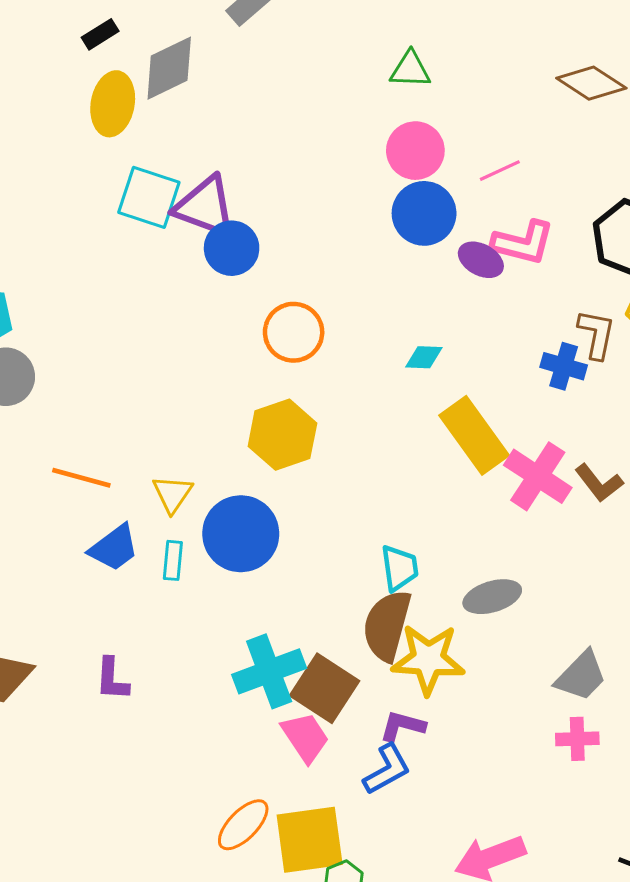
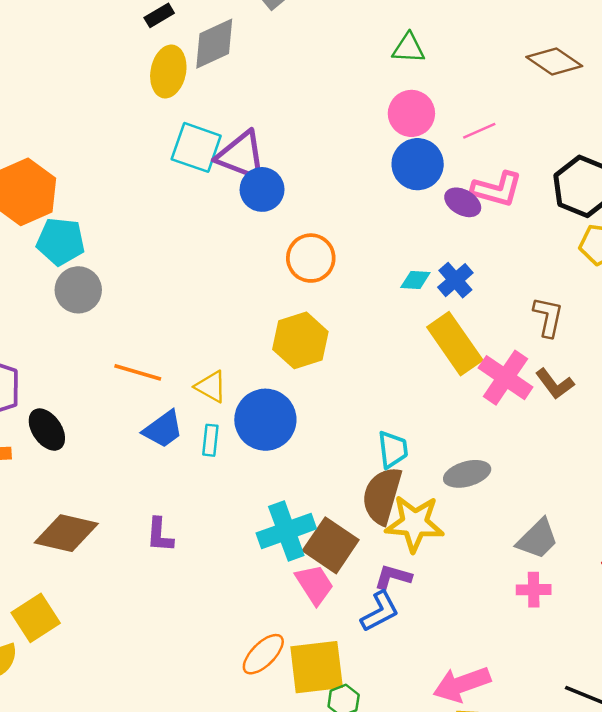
brown L-shape: (597, 334) -> (548, 317), moved
blue cross: (564, 366) -> (455, 280), moved, turned 32
yellow triangle: (172, 494) -> (211, 387), turned -36

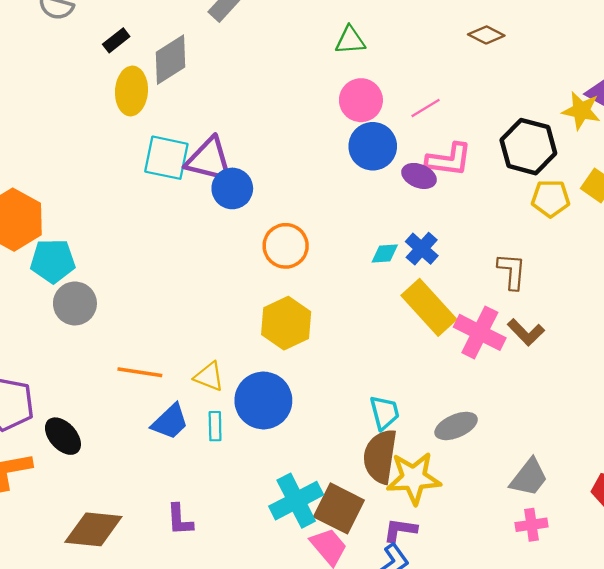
brown diamond: (554, 62) -> (486, 35), size x0.7

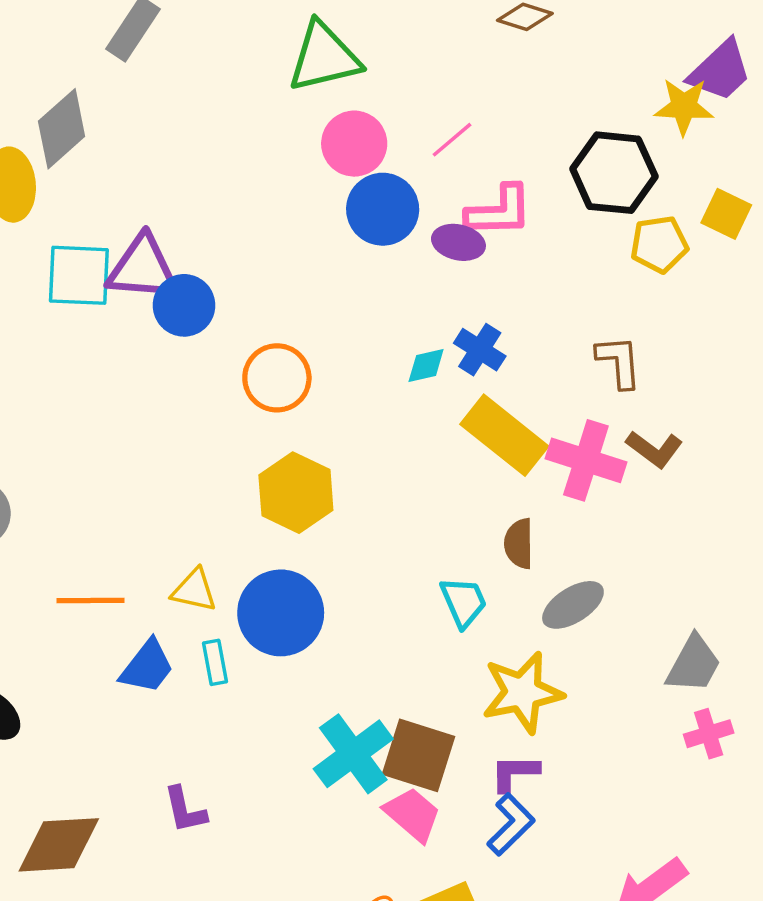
green triangle: (350, 40) -> (324, 57), size x1.6
brown semicircle: (380, 456) -> (519, 544), moved, size x0.6

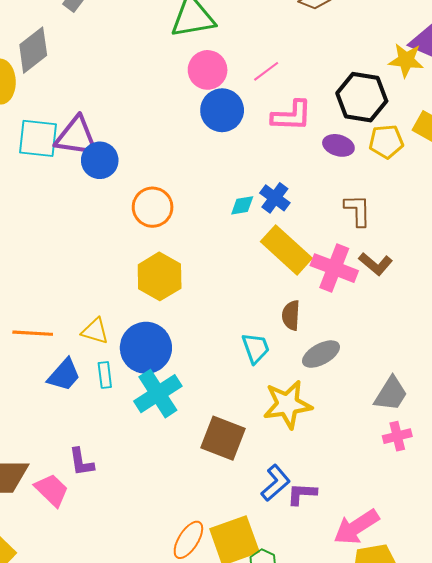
purple ellipse: (458, 242) -> (338, 145), moved
cyan cross: (353, 754) -> (158, 394), moved
purple L-shape: (515, 773) -> (302, 494), moved
pink trapezoid: (412, 814) -> (52, 490), moved

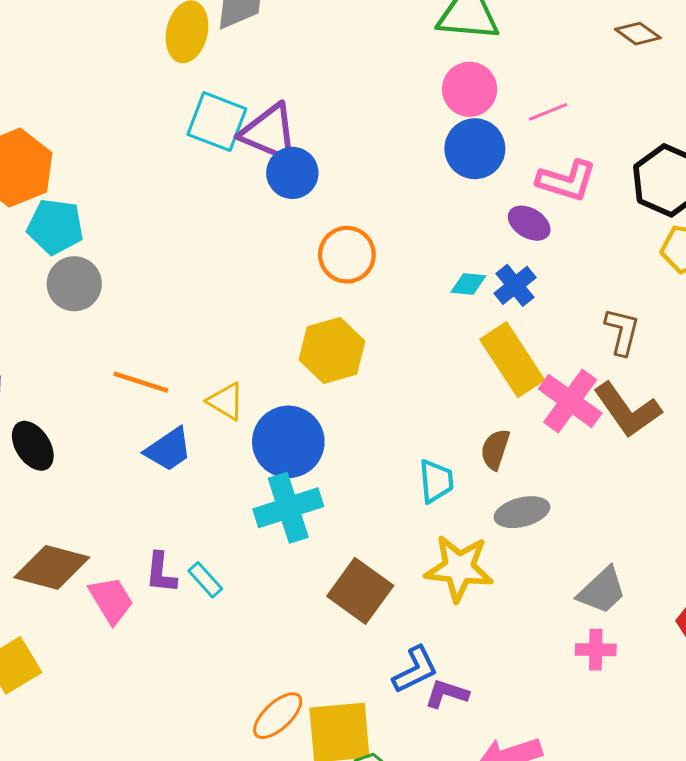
purple ellipse: (338, 145) -> (529, 223), moved
brown L-shape: (376, 264) -> (627, 410), size x1.5
cyan rectangle: (105, 375) -> (205, 580), moved, turned -50

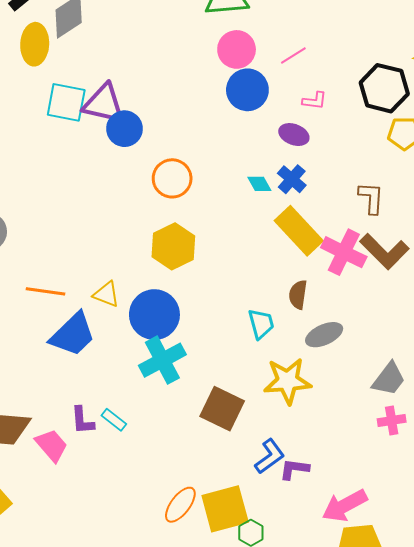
pink L-shape: (567, 181) -> (315, 101), size x0.6
cyan diamond: (468, 284) -> (259, 184), turned 65
blue trapezoid: (168, 449) -> (73, 334), size x1.4

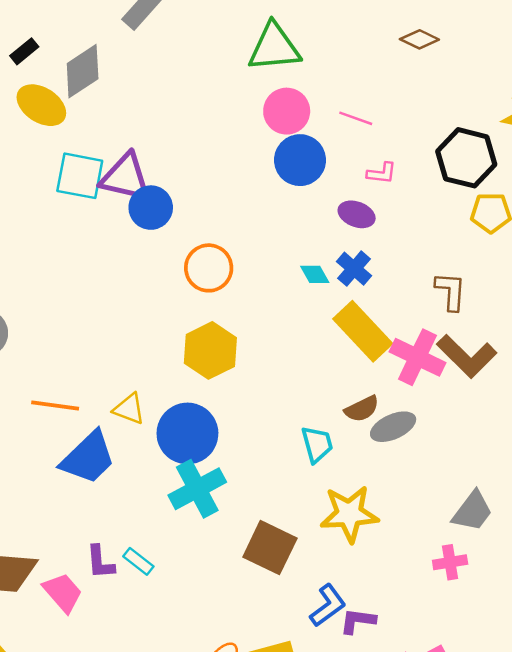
yellow ellipse: (35, 44) -> (41, 105), turned -60
pink line: (293, 55) -> (356, 118), turned 52
brown semicircle: (298, 295) -> (362, 409), turned -124
gray ellipse: (324, 335) -> (393, 427), moved
pink cross: (392, 421) -> (450, 562), moved

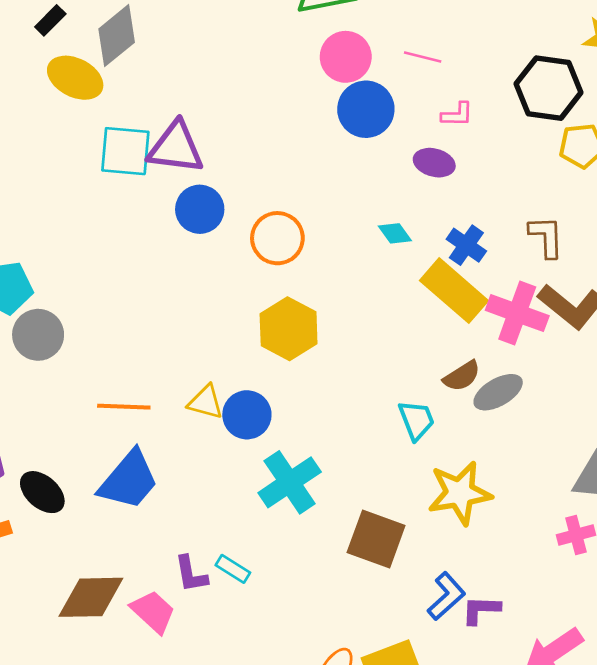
blue circle: (151, 208) -> (200, 209), moved
blue cross: (354, 269) -> (466, 245), moved
blue circle: (187, 433) -> (247, 415), moved, size x0.7
blue trapezoid: (88, 458) -> (129, 480), moved

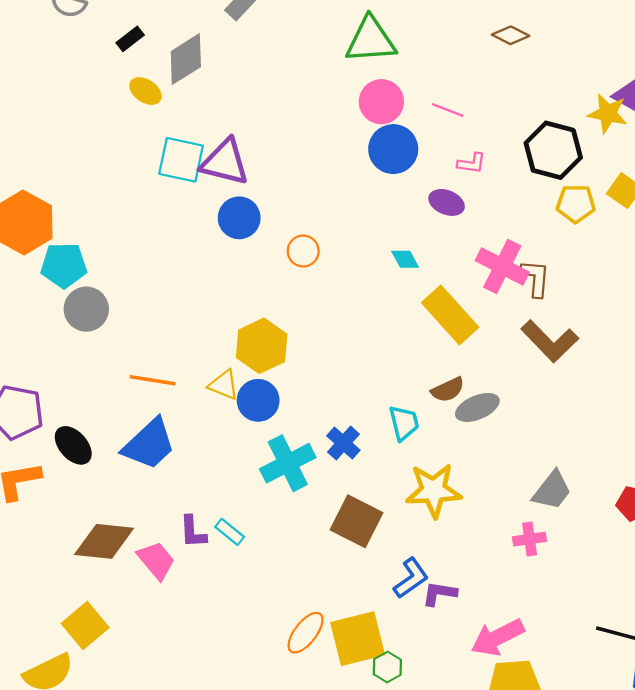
yellow ellipse: (75, 78) -> (146, 91), size x0.7
orange circle: (277, 238) -> (303, 251), size x0.7
blue cross: (466, 245) -> (343, 443), moved
pink cross: (517, 313) -> (502, 266), moved
yellow hexagon: (289, 329) -> (262, 346), moved

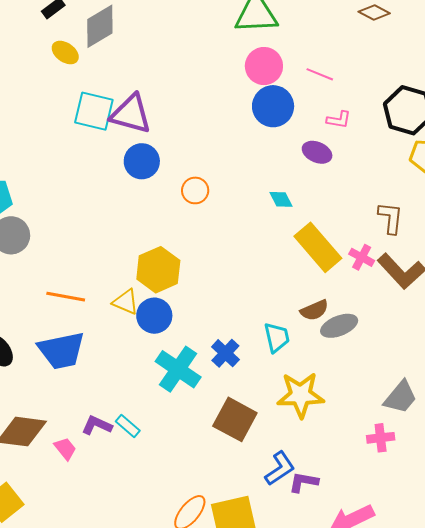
pink cross: (502, 266) -> (362, 257), moved, size x0.6
blue trapezoid: (149, 444) -> (61, 350), turned 30
cyan cross: (288, 463) -> (178, 369), turned -30
purple L-shape: (193, 532) -> (97, 425), turned 116
pink trapezoid: (156, 560) -> (65, 449), size x0.7

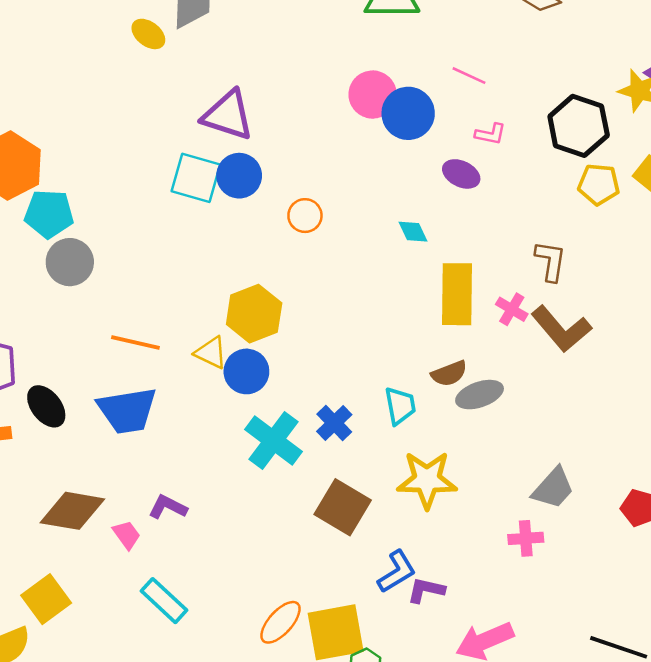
pink circle: (264, 66) -> (373, 95), moved
cyan square: (94, 111) -> (196, 178), moved
yellow rectangle: (318, 247) -> (457, 294), turned 39
cyan rectangle: (128, 426) -> (164, 601), moved, size x1.5

